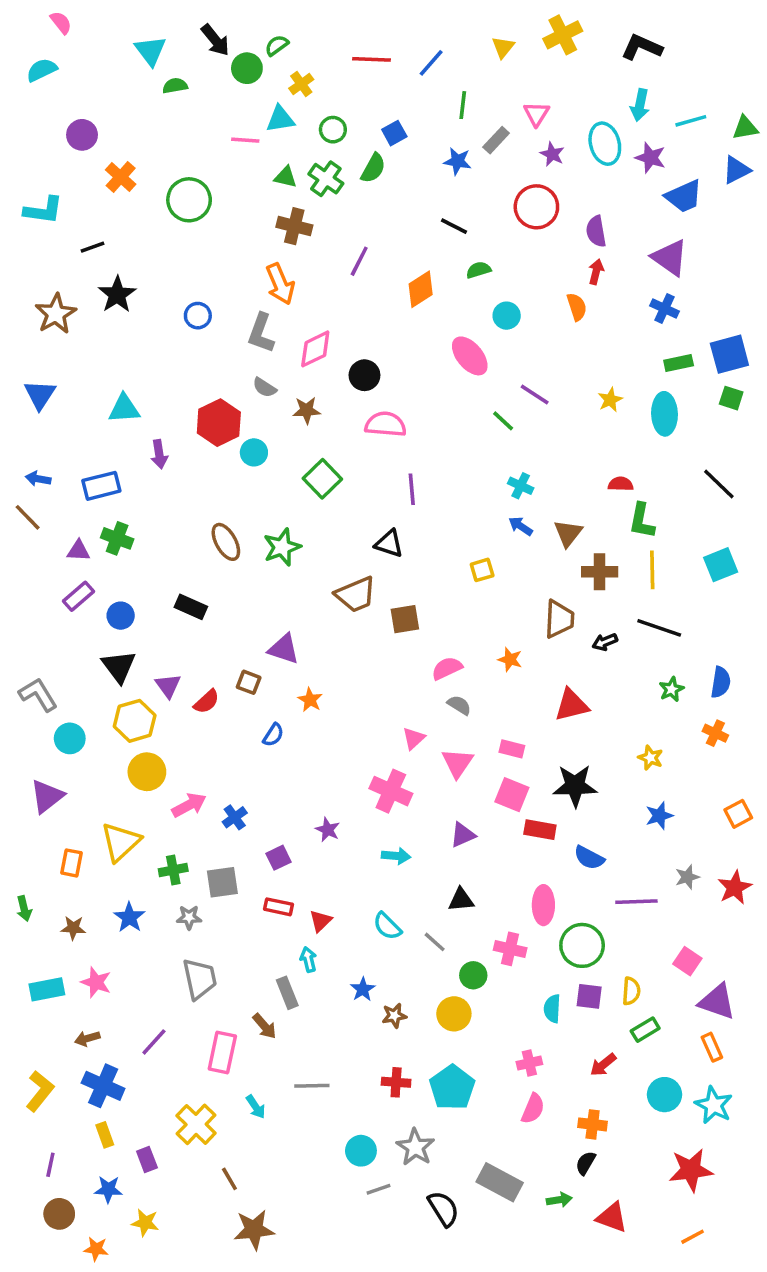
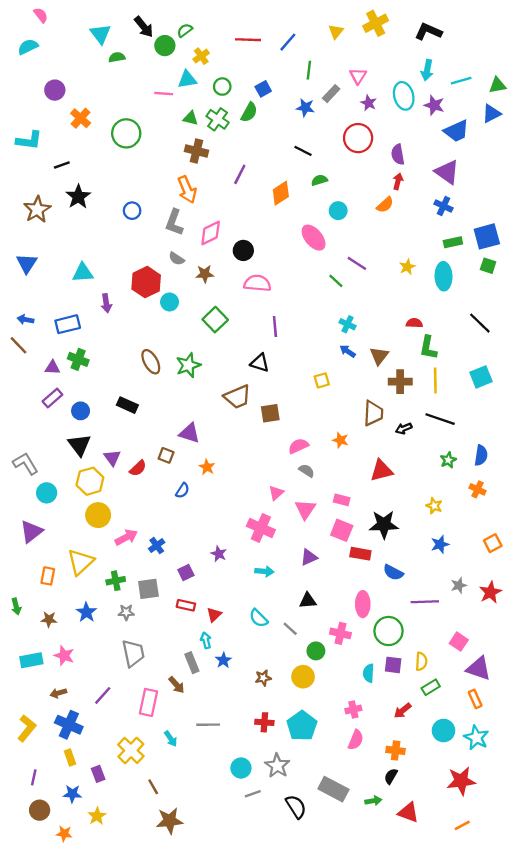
orange semicircle: (577, 307) -> (385, 205), turned 66
blue star: (363, 989) -> (223, 660), moved
yellow star: (145, 1223) -> (97, 816), turned 30

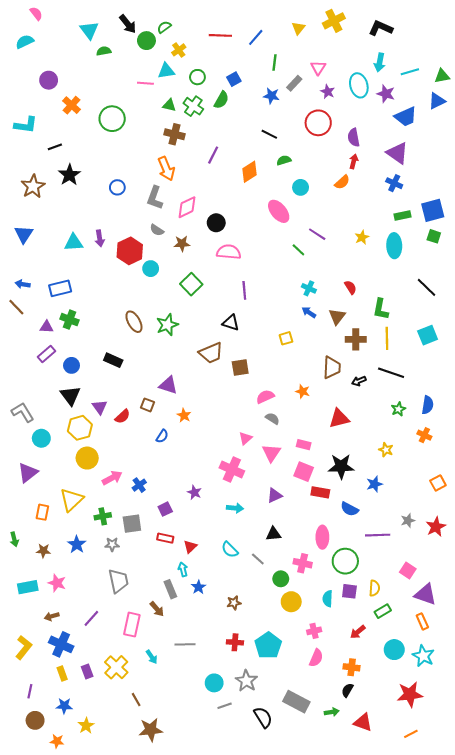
purple arrow: (106, 303) -> (100, 238), moved
red semicircle: (414, 323) -> (351, 287), moved, turned 56
blue star: (440, 544) -> (374, 484), moved
yellow circle: (303, 677) -> (291, 602), moved
purple rectangle: (98, 774) -> (87, 671), moved

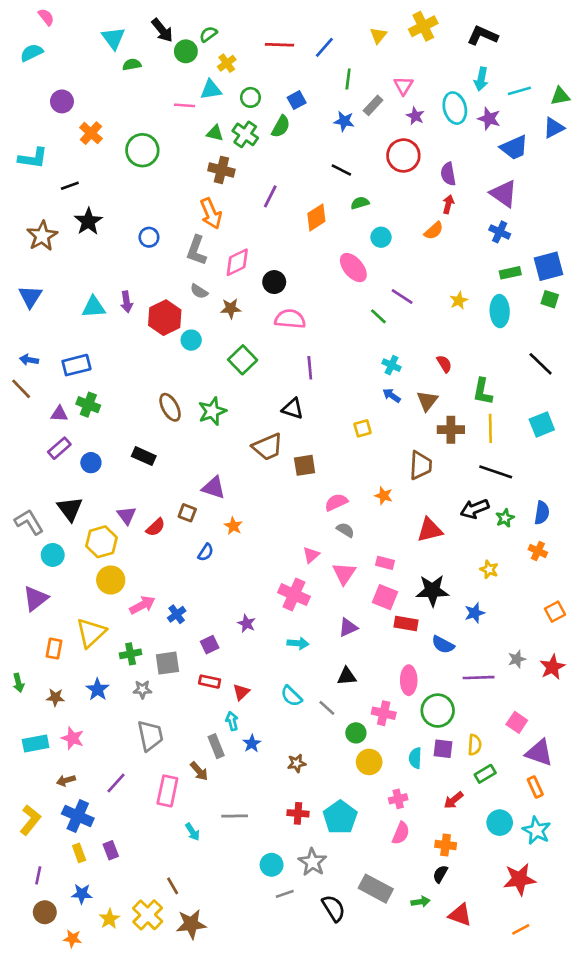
black arrow: (359, 381) -> (475, 509), moved, size x1.5
black triangle: (70, 396) -> (70, 509), moved
yellow cross: (116, 667) -> (148, 915), moved

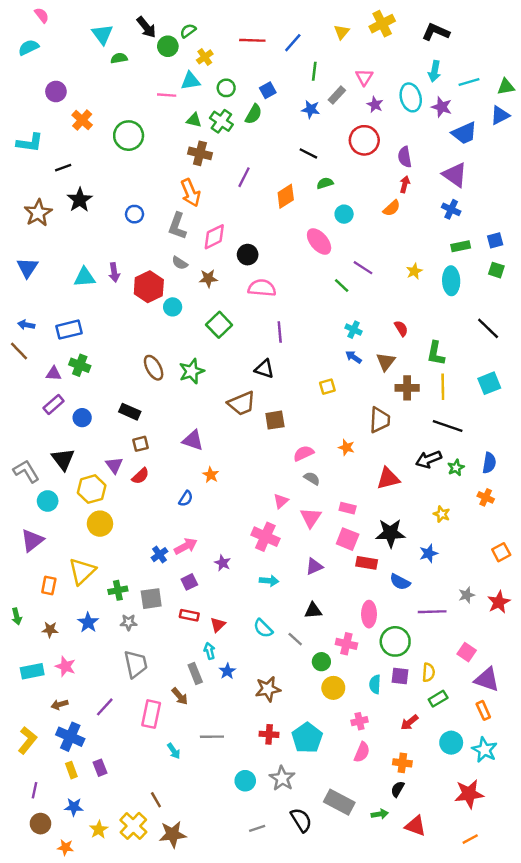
blue square: (548, 266) -> (495, 240), size x0.6
brown square: (187, 513) -> (140, 444), moved, turned -35
pink arrow: (142, 605) -> (186, 546), moved
brown star: (297, 763) -> (268, 689), size x1.5
gray line: (285, 894) -> (257, 828), moved

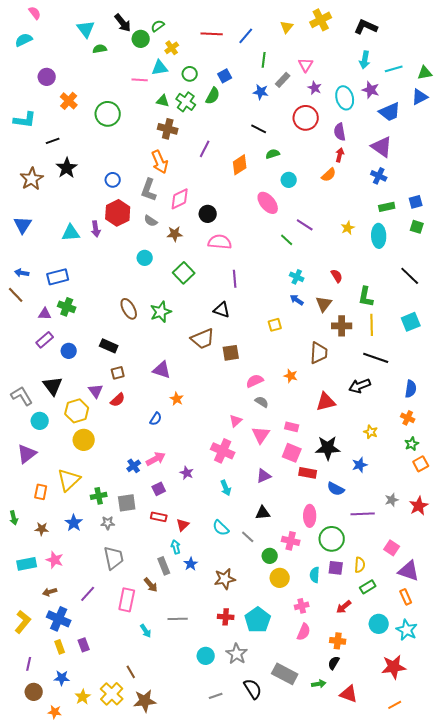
cyan ellipse: (411, 97) -> (345, 98), moved
red hexagon: (149, 287) -> (118, 213), moved
green star: (456, 468) -> (412, 444), moved
cyan arrow: (269, 581) -> (226, 488), turned 63

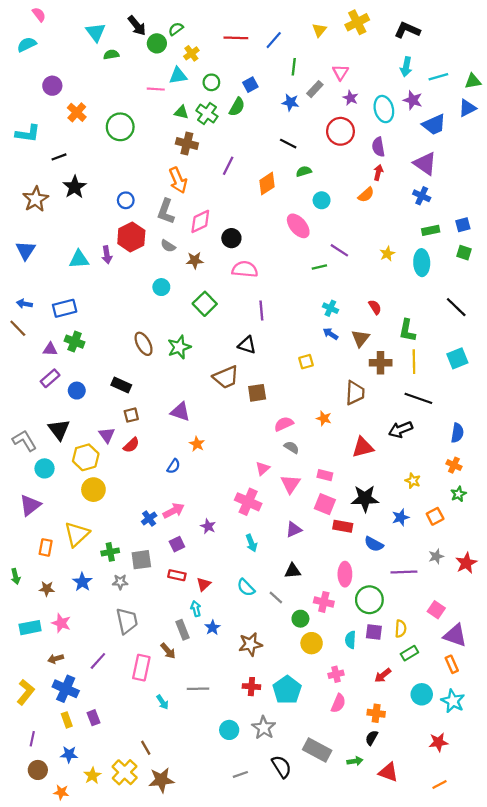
green line: (287, 240) -> (319, 267), turned -56
orange square: (421, 464) -> (435, 516), moved
red star: (394, 667) -> (438, 742), size x0.7

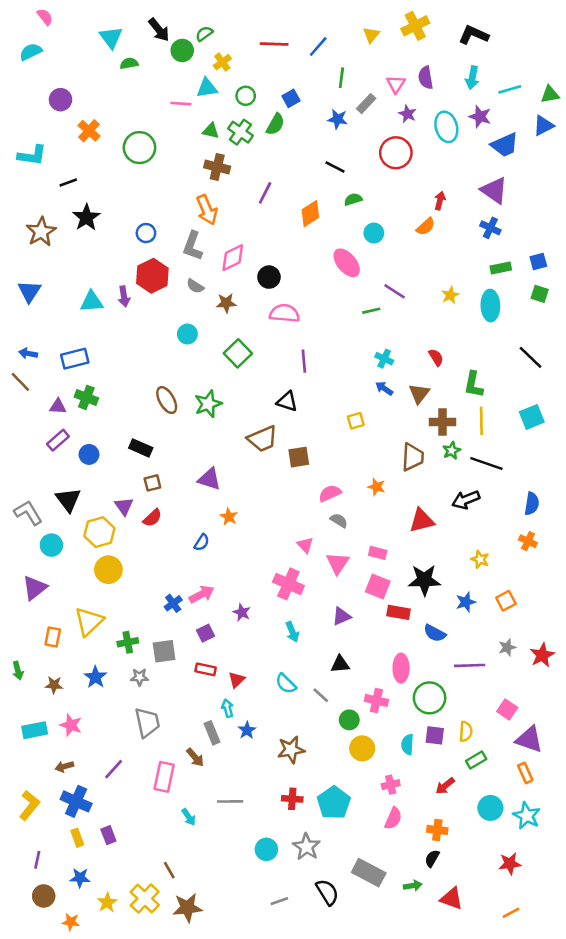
purple semicircle: (378, 147) -> (426, 78), moved
pink triangle: (263, 468) -> (305, 545), turned -32
green star: (458, 494) -> (452, 451), moved

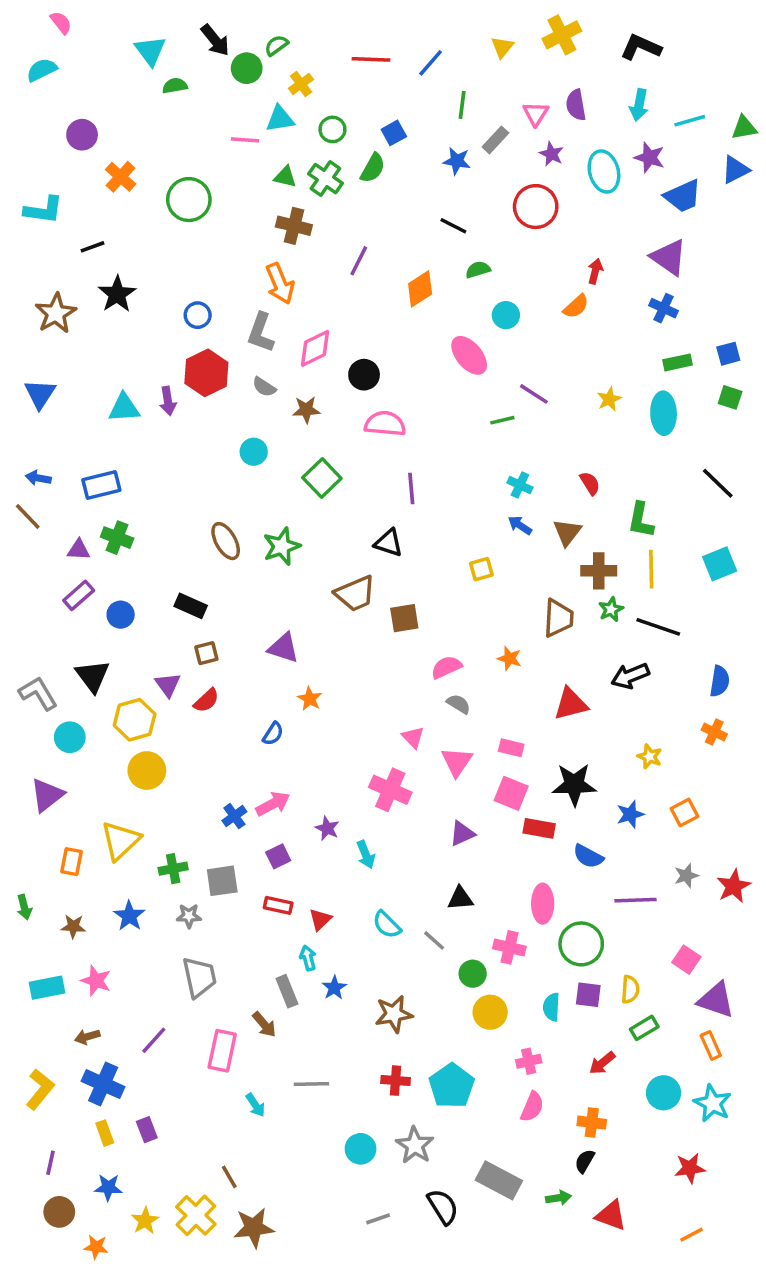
cyan arrow: (292, 632) -> (366, 855), moved

